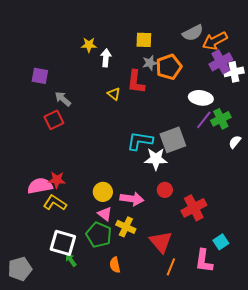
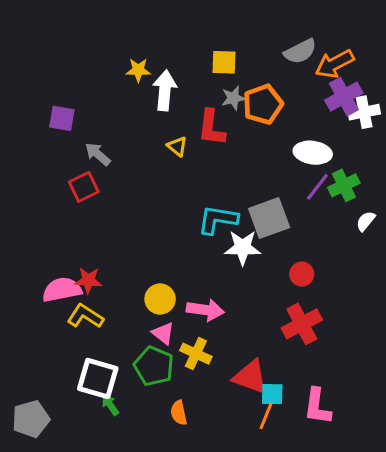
white arrow: (106, 58) -> (165, 90), size x1.4
red circle: (165, 190) -> (302, 274), moved
red triangle: (161, 242) -> (250, 377), turned -30
cyan square: (221, 242) -> (272, 394), moved, turned 35

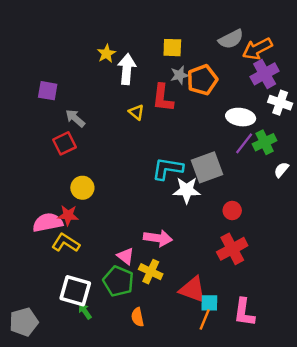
yellow star: (138, 70) -> (106, 54), turned -30
white cross: (364, 112) -> (280, 103), moved, turned 30
yellow circle: (160, 299) -> (82, 188), moved

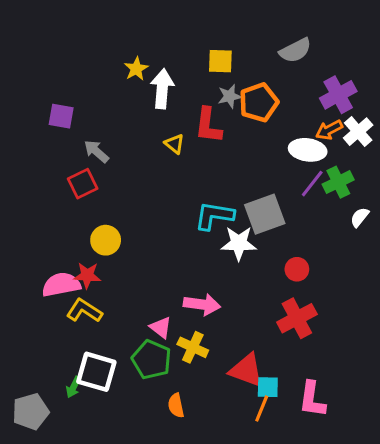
orange arrow: (257, 49) -> (329, 130), moved, size x0.7
white cross: (280, 103) -> (358, 132), turned 30
green arrow: (85, 311) -> (73, 387), moved, turned -119

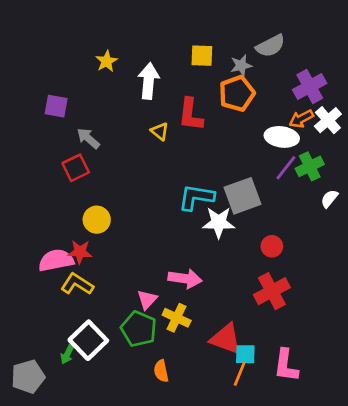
yellow star: (136, 69) -> (107, 61), moved
gray star: (230, 96) -> (241, 65), moved
pink triangle: (161, 327) -> (147, 300), turned 35
white square: (96, 372) -> (88, 340), turned 30

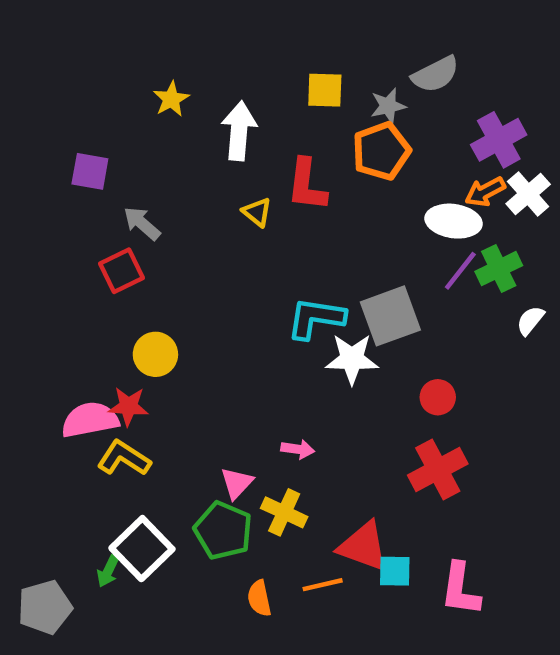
pink arrow: (185, 279) -> (298, 449), size x0.6
orange line: (240, 374) -> (323, 585), moved, turned 55

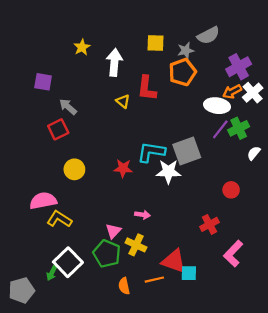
red circle: (438, 397) -> (231, 190), moved
red star: (128, 406) -> (123, 168), moved
red cross: (438, 470) -> (209, 224), size x0.7
pink L-shape: (460, 589) -> (233, 254), moved, turned 36

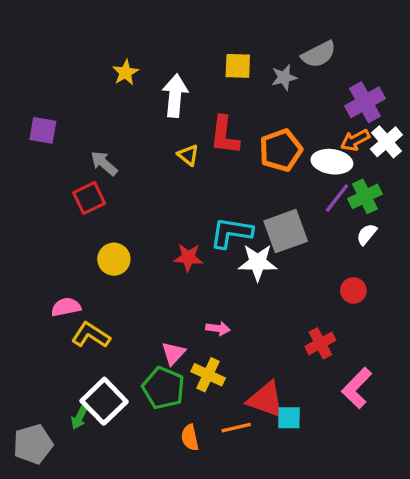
orange pentagon: (182, 72) -> (281, 150), moved
purple square: (43, 82) -> (43, 130), moved
white semicircle: (254, 153) -> (367, 234), moved
pink semicircle: (43, 201) -> (66, 307), size x0.7

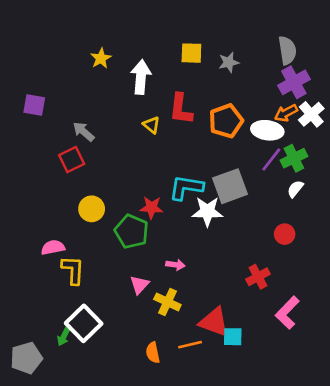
gray semicircle: (319, 54) -> (287, 50), moved, turned -72
yellow L-shape: (91, 335) -> (73, 270), turned 60
green pentagon: (163, 388) -> (132, 231), moved

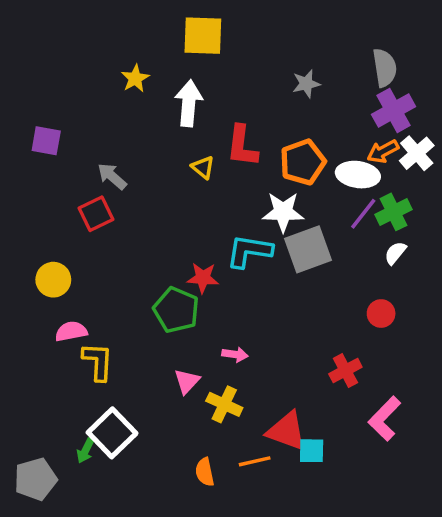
yellow square: (191, 53) -> (203, 36), moved, size x1.4
yellow circle: (92, 209) -> (53, 280), moved
white star: (207, 211) -> (283, 212), moved

